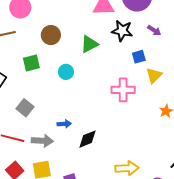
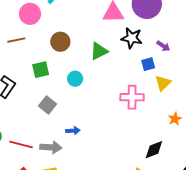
purple arrow: (154, 30) -> (163, 46), moved
gray square: (25, 108) -> (47, 105), moved
black diamond: (87, 139) -> (154, 150), moved

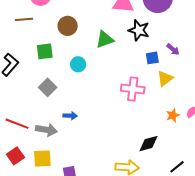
purple arrow: (163, 46) -> (173, 49), moved

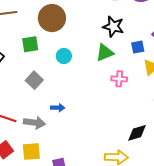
brown circle: (68, 26) -> (52, 18), size x1.4
black star: (139, 30) -> (113, 27), moved
green triangle: (105, 39) -> (105, 53), moved
pink cross: (133, 89) -> (119, 79), size x0.7

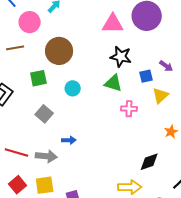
green triangle: (105, 53) -> (113, 83), turned 42

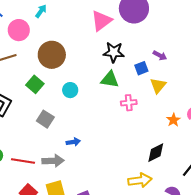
pink triangle: (113, 24) -> (101, 21), turned -30
green square: (38, 78) -> (35, 84), turned -30

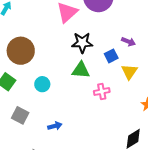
blue arrow: (73, 142) -> (55, 126), moved

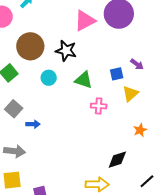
black star: (82, 43) -> (66, 51), moved
cyan circle: (42, 84) -> (49, 78), moved
blue arrow: (55, 126) -> (33, 124), moved

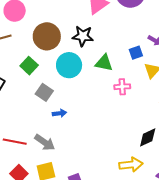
cyan circle: (49, 78) -> (69, 65), size x1.6
gray square: (14, 109) -> (44, 92), moved
gray arrow: (15, 151) -> (45, 142), turned 35

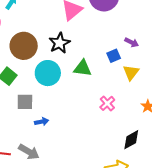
black star: (83, 36) -> (59, 43), turned -30
pink cross: (122, 87) -> (107, 103), moved, turned -35
gray square: (44, 92) -> (25, 102), turned -30

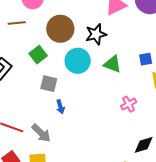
blue arrow: (42, 122) -> (60, 107), turned 72

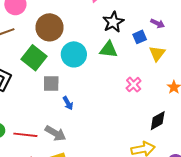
black star: (96, 34) -> (113, 22), moved
green square: (38, 55) -> (34, 58), size x1.4

